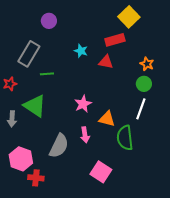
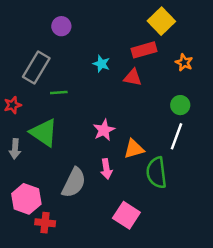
orange star: (147, 64) -> (184, 62), moved
orange triangle: (107, 119) -> (134, 149), turned -30

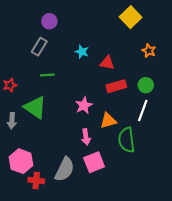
red rectangle: (144, 50) -> (116, 86), moved
gray rectangle: (36, 67) -> (39, 47), moved, size x0.7
gray semicircle: (74, 183) -> (65, 169), moved
pink square: (126, 215) -> (94, 162), moved, turned 35

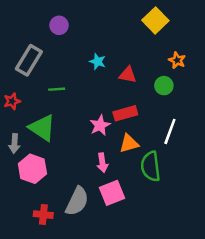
gray rectangle: (39, 47) -> (29, 60), moved, size x1.4
green circle: (146, 85) -> (164, 86), moved
red rectangle: (116, 86) -> (125, 113), moved
pink hexagon: (21, 161) -> (32, 169), moved

